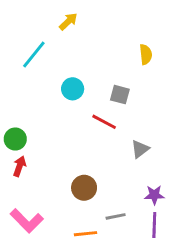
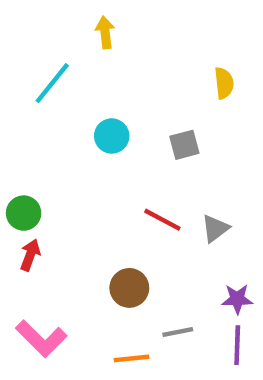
yellow arrow: (68, 21) -> (105, 32), turned -54
gray square: (120, 95) -> (184, 145), turned -30
red line: (104, 122) -> (162, 220), moved

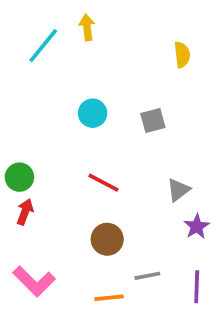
cyan line: (52, 83) -> (43, 46), moved
yellow semicircle: (224, 83) -> (182, 55), moved
red line: (162, 220) -> (104, 183), moved
purple star: (237, 299) -> (197, 226), moved, turned -30

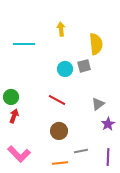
yellow arrow: (87, 27) -> (61, 29), moved
cyan line: (43, 46) -> (24, 44), moved, turned 50
yellow semicircle: (182, 55) -> (96, 44), moved, size x1.5
cyan circle: (93, 113) -> (65, 69), moved

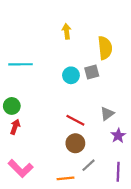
cyan line: (24, 44) -> (21, 64), moved
red line: (57, 100) -> (75, 120), moved
brown circle: (59, 131) -> (75, 143), moved
gray line: (81, 151) -> (89, 165), turned -32

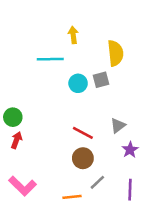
cyan line: (21, 64) -> (50, 59), moved

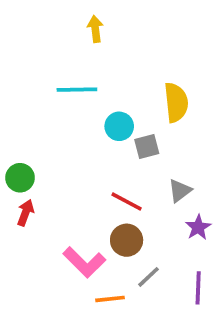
yellow arrow: (73, 35) -> (95, 29), moved
yellow semicircle: (115, 53) -> (176, 102), moved
gray square: (101, 80) -> (147, 147), moved
pink L-shape: (22, 186) -> (84, 262), moved

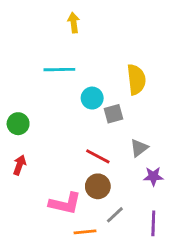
green circle: (20, 178) -> (18, 124), moved
purple star: (198, 227) -> (153, 176), turned 30
pink L-shape: (84, 262) -> (65, 203), turned -32

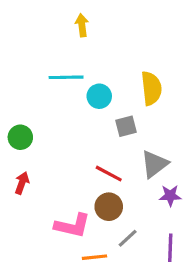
cyan circle: (92, 98) -> (99, 96), moved
gray triangle: (139, 148) -> (154, 164), size x1.4

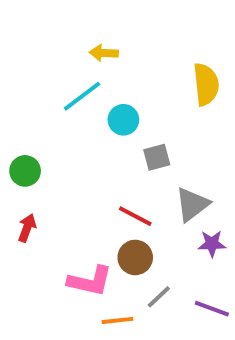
yellow arrow: (82, 25) -> (104, 53), moved, turned -80
cyan line: (66, 77) -> (82, 96), turned -36
yellow semicircle: (151, 88) -> (206, 84), moved
purple line: (170, 248) -> (212, 309), turned -72

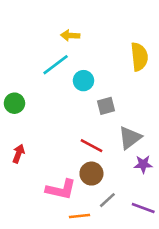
green circle: (25, 171) -> (14, 103), moved

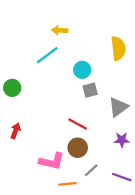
cyan circle: (83, 81) -> (82, 70), moved
gray triangle: (130, 138) -> (118, 107), moved

